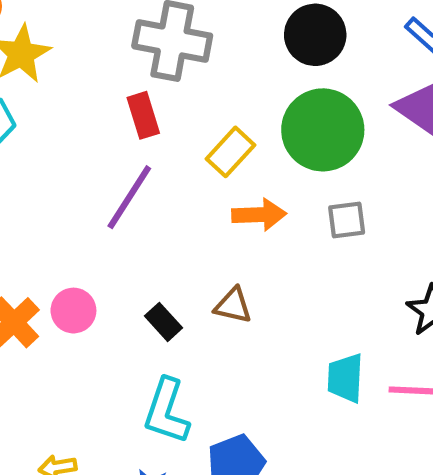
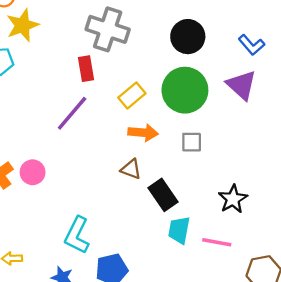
brown triangle: (233, 305) -> (131, 169), moved
black rectangle: (163, 322) -> (163, 195), moved, size x1.5

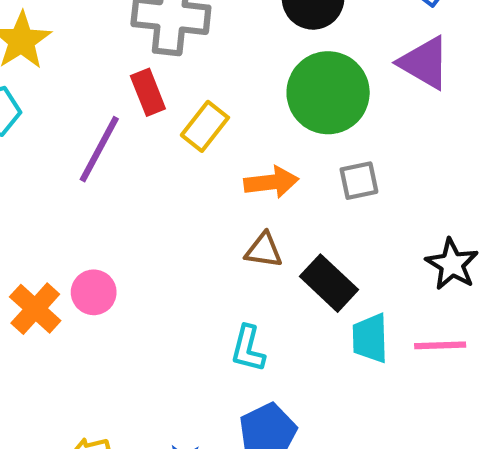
yellow rectangle: (132, 96) -> (205, 126), moved
purple line: (72, 113) -> (99, 149), moved
cyan L-shape: (77, 235) -> (248, 349), moved, size x0.7

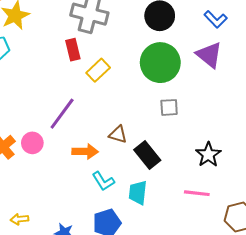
purple line: (99, 149) -> (62, 114), moved
orange arrow: (271, 182) -> (85, 152), moved
cyan trapezoid: (370, 338) -> (138, 193), moved
cyan L-shape: (248, 349) -> (103, 181), turned -55

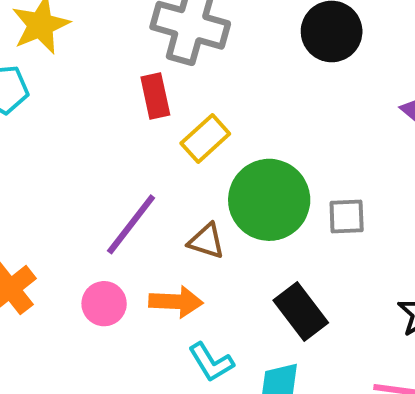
green circle: (160, 63) -> (269, 200), moved
brown triangle: (118, 134) -> (206, 241), moved
pink circle: (32, 143) -> (104, 304), moved

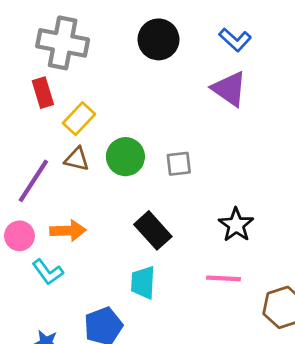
green circle: (269, 200) -> (125, 157), size x0.7
brown triangle: (206, 241) -> (77, 159), moved
cyan L-shape: (211, 362) -> (48, 272), moved

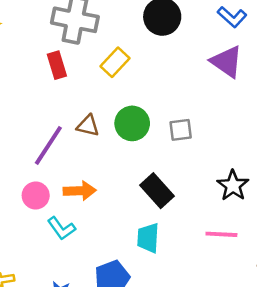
yellow rectangle: (79, 119) -> (115, 62), moved

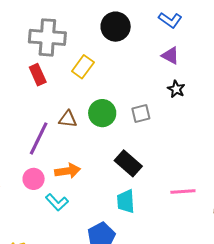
purple triangle: (227, 62) -> (170, 56), size x0.7
black star: (233, 186) -> (176, 89), moved, size x0.7

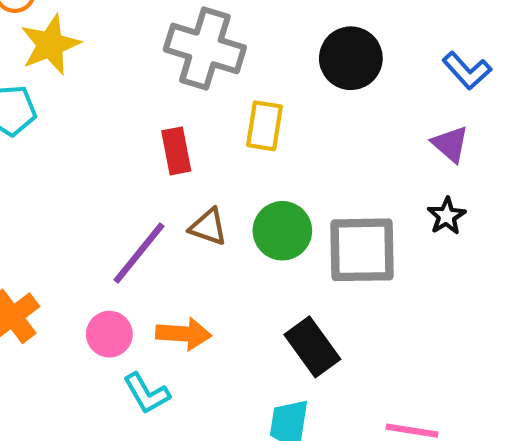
yellow rectangle: (83, 67) -> (265, 126), turned -40
red rectangle: (38, 75) -> (176, 151), moved
gray square: (141, 113) -> (362, 250), size x1.8

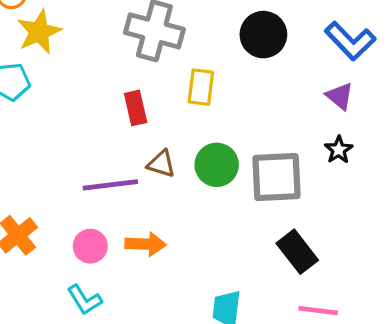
blue L-shape: (467, 71) -> (350, 41), size x1.4
purple line: (139, 253) -> (110, 185), turned 46
black rectangle: (312, 347) -> (297, 252), moved
cyan L-shape: (147, 393) -> (84, 300), moved

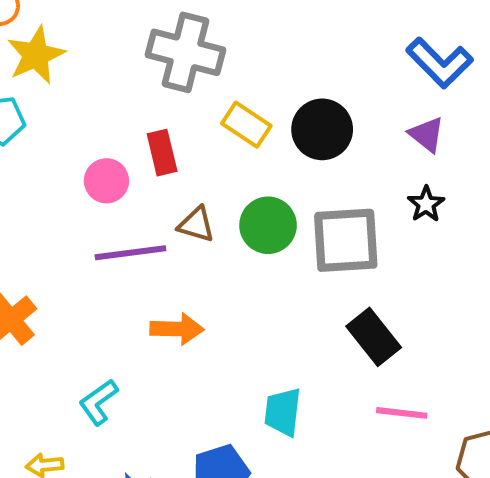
black circle: (263, 35) -> (322, 129), moved
yellow rectangle: (201, 87) -> (246, 125), turned -63
pink circle: (90, 246) -> (106, 181), moved
cyan L-shape: (84, 300) -> (98, 402), turned 87

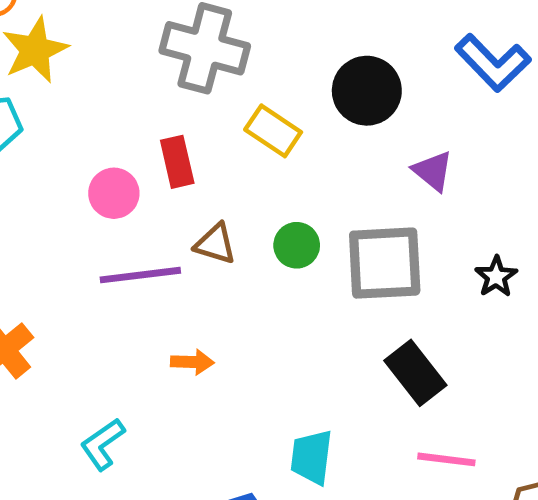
black circle: (322, 129) -> (367, 91), moved
purple triangle: (427, 134) -> (433, 171), moved
black star: (426, 204) -> (496, 277), moved
green circle: (268, 225) -> (297, 245), size x0.7
orange arrow: (177, 329) -> (192, 362), size x0.7

